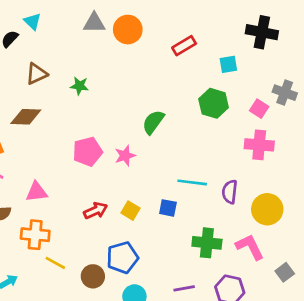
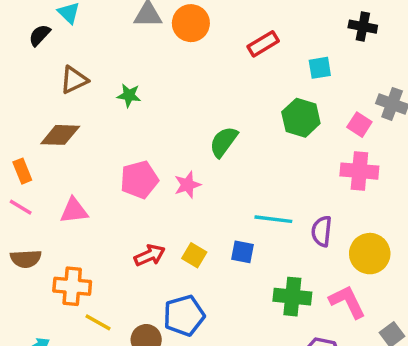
black cross: (262, 32) -> (363, 27), size x0.7
pink triangle: (37, 192) -> (74, 211), moved

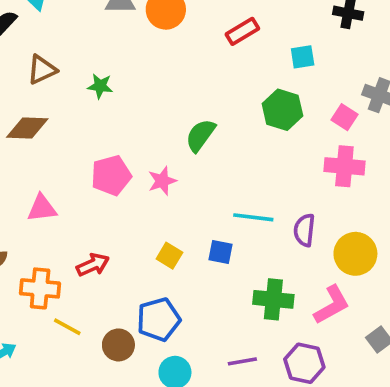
red arrow: (150, 255) -> (93, 265), moved
pink L-shape: (347, 302) -> (332, 305), turned 87

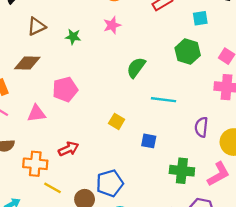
pink pentagon: (111, 175) -> (65, 89), moved
pink star: (162, 181) -> (112, 25), moved
cyan line: (253, 217) -> (164, 100), moved
yellow square: (169, 256) -> (117, 121), moved

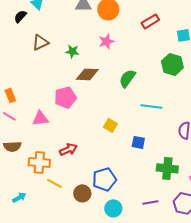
brown diamond: (27, 63) -> (87, 74), moved

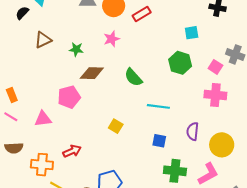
red rectangle: (150, 21) -> (142, 14), moved
green semicircle: (127, 78) -> (133, 77), turned -78
blue square: (138, 142) -> (159, 141), moved

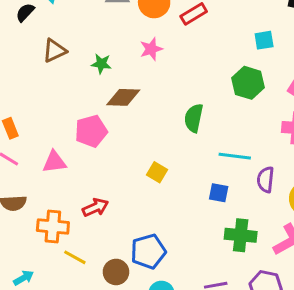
green semicircle: (133, 77) -> (194, 118), moved, turned 54
cyan line: (158, 106) -> (235, 156), moved

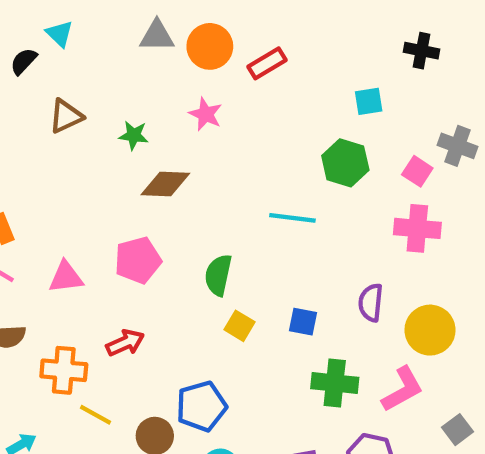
pink star: (151, 49) -> (206, 114), turned -30
green semicircle: (194, 118) -> (218, 275), moved
pink pentagon: (91, 131) -> (138, 260), moved
cyan line: (235, 156) -> (292, 218), moved
yellow square: (157, 172) -> (239, 326), moved

